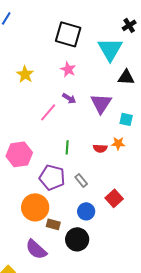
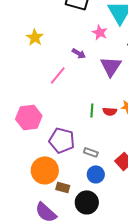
pink star: (68, 69) -> (100, 32), moved
purple arrow: (69, 98) -> (79, 53), moved
green line: (67, 147) -> (92, 110), moved
gray rectangle: (81, 180) -> (91, 152), moved, turned -32

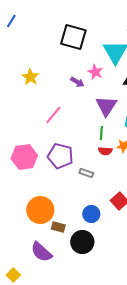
purple arrow: (79, 53) -> (77, 82), moved
green line: (92, 110) -> (101, 133), moved
purple pentagon: (62, 140) -> (60, 156), moved
gray rectangle: (91, 152) -> (86, 173), moved

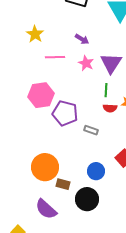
pink star: (95, 72) -> (86, 63), moved
pink line: (53, 115) -> (55, 57), moved, turned 48
pink hexagon: (24, 157) -> (41, 95), moved

